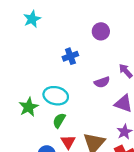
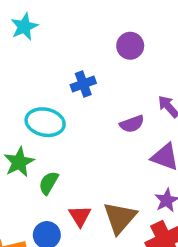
cyan ellipse: (56, 96) -> (45, 122), moved
green semicircle: (59, 121) -> (49, 183), moved

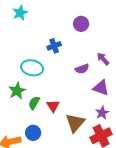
red triangle: (80, 216) -> (53, 106), moved

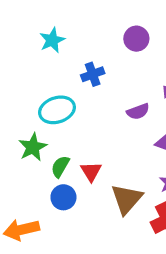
cyan star: (20, 13) -> (52, 40), moved
cyan ellipse: (32, 68) -> (57, 110), turned -30
blue circle: (33, 133) -> (63, 197), moved

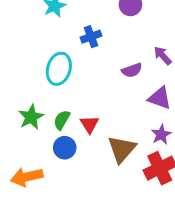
cyan ellipse: (57, 110) -> (59, 69), turned -56
green star: (33, 147) -> (31, 117), moved

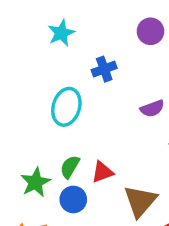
green star: (31, 117) -> (36, 182), moved
red triangle: (90, 124) -> (102, 172), turned 42

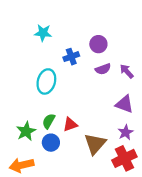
purple circle: (150, 31) -> (98, 44), moved
cyan star: (61, 33) -> (43, 33), turned 30
purple semicircle: (152, 109) -> (103, 69), moved

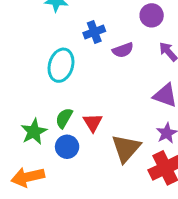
purple circle: (98, 44) -> (152, 15), moved
purple semicircle: (103, 69) -> (123, 50), moved
red triangle: (70, 124) -> (93, 123), turned -42

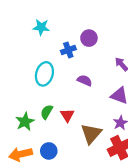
purple circle: (152, 15) -> (89, 38), moved
purple semicircle: (123, 50) -> (85, 80), moved, turned -136
blue circle: (67, 147) -> (49, 151), moved

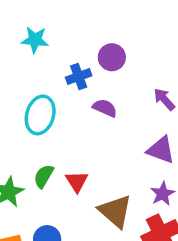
purple semicircle: (85, 80) -> (105, 108), moved
brown triangle: (91, 134) -> (115, 211), turned -30

